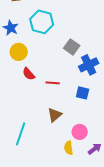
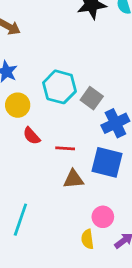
cyan hexagon: (42, 22) -> (60, 87), moved
blue square: (83, 93) -> (107, 162), size x1.6
brown triangle: (55, 115) -> (74, 179), moved, turned 35

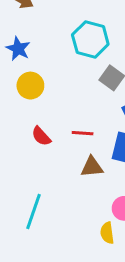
cyan hexagon: (60, 87) -> (90, 39), moved
red semicircle: (32, 136) -> (41, 136), moved

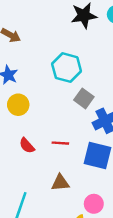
brown triangle: (92, 167) -> (60, 183), moved

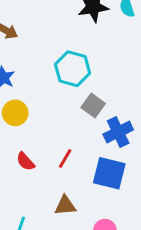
red line: (60, 143) -> (65, 159), turned -63

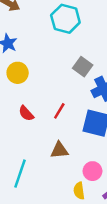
cyan hexagon: (73, 69) -> (65, 19), moved

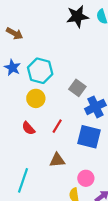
cyan hexagon: (65, 19) -> (40, 71), moved
yellow circle: (18, 73) -> (36, 98), moved

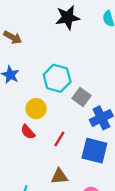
black star: (77, 16) -> (68, 18), moved
cyan hexagon: (40, 71) -> (57, 78), moved
red semicircle: (28, 128) -> (28, 132), moved

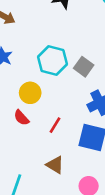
gray square: (82, 97) -> (84, 67), moved
brown triangle: (59, 176) -> (55, 165), turned 36

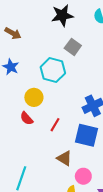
gray square: (84, 67) -> (73, 47), moved
brown triangle: (55, 165) -> (64, 158), moved

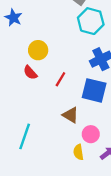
cyan hexagon: (53, 70) -> (91, 21), moved

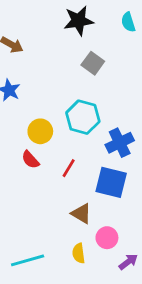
cyan hexagon: (91, 21) -> (83, 117), moved
cyan line: (25, 136) -> (28, 260), moved, turned 55
yellow semicircle: (78, 152) -> (79, 253), moved

